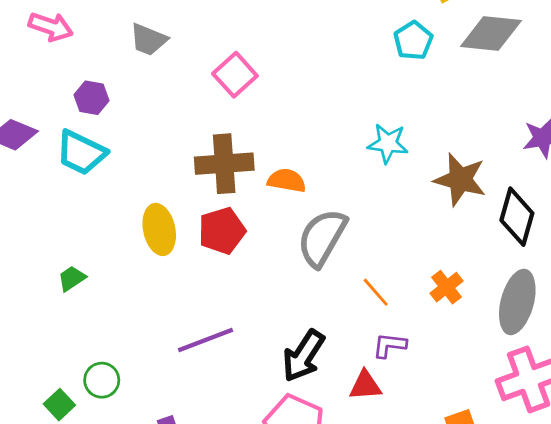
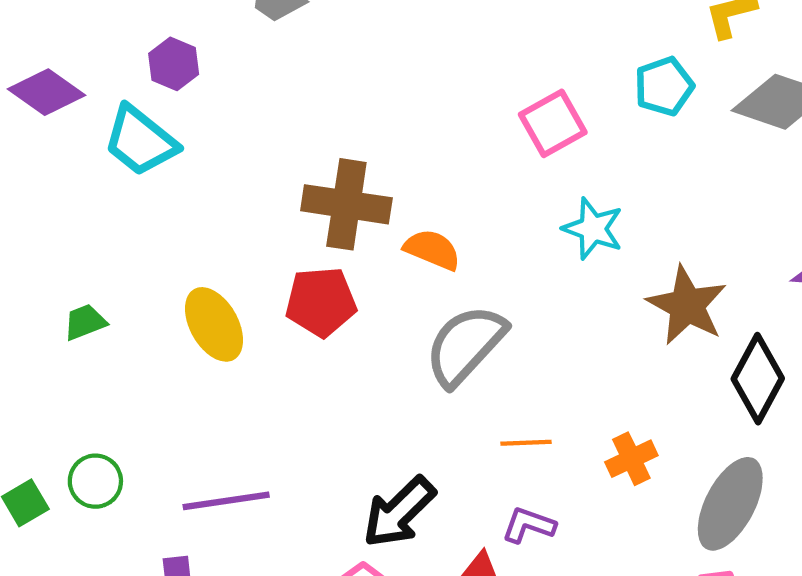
pink square: (235, 75) -> (553, 123), moved
yellow ellipse: (159, 229) -> (214, 324), moved, turned -30
orange line: (376, 292) -> (526, 443), turned -64
purple line: (206, 340) -> (226, 501), moved

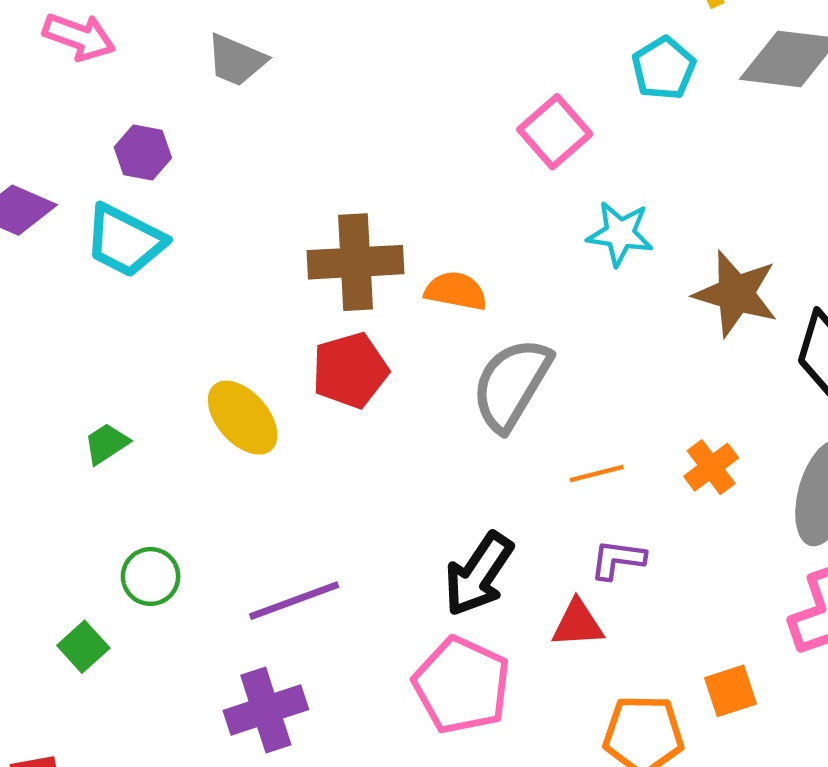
green circle: (95, 481) -> (151, 576), moved

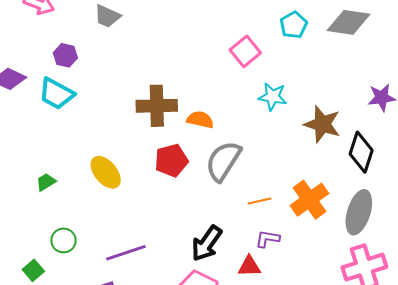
red pentagon: (350, 370) -> (171, 160), moved
orange cross: (711, 467) -> (309, 200), size x1.6

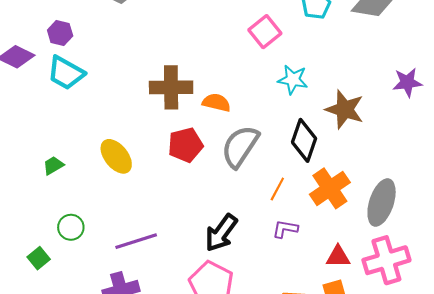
purple hexagon: (65, 55) -> (60, 33), moved
black diamond: (361, 152) -> (304, 140), moved
orange line: (259, 201) -> (277, 189), turned -50
red triangle: (249, 266) -> (338, 257), moved

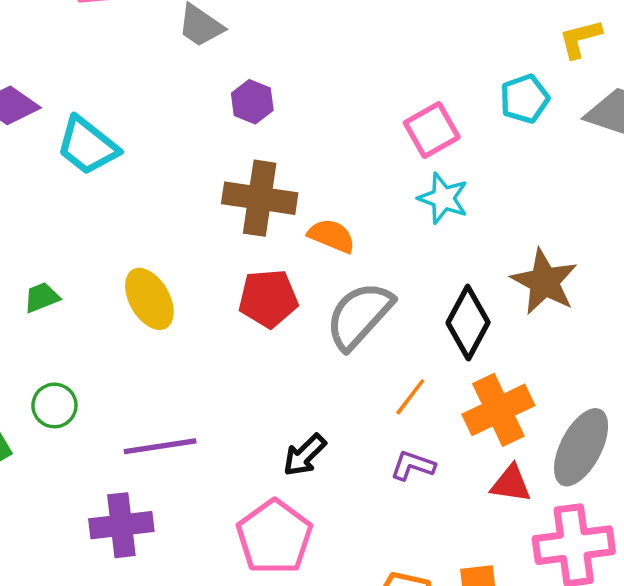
purple hexagon: (60, 33) -> (252, 102), moved
cyan star: (293, 80) -> (443, 198), moved
black arrow: (221, 233) -> (305, 455), size x0.7
red triangle: (338, 257) -> (511, 484), moved

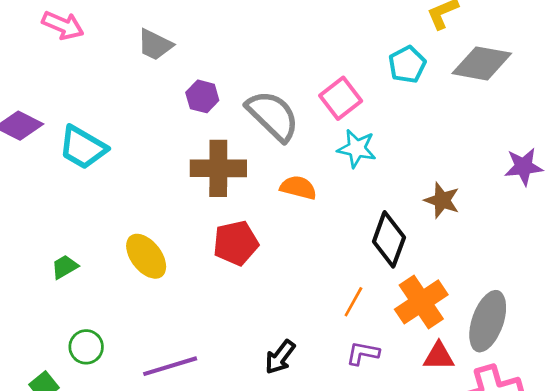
orange semicircle: (331, 236) -> (298, 188), moved
brown star: (544, 282) -> (442, 200), size x0.7
gray semicircle: (359, 316) -> (273, 116), moved, turned 100

